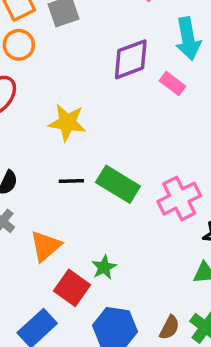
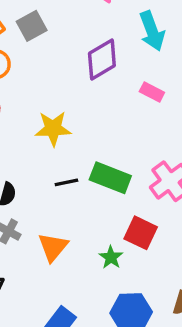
pink rectangle: (172, 84) -> (152, 92), moved
red square: (72, 288) -> (141, 233), moved

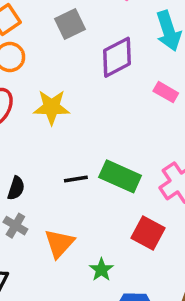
gray square: (32, 26) -> (70, 24), moved
yellow star: (53, 129) -> (52, 107), moved
green star: (111, 257) -> (101, 270), moved

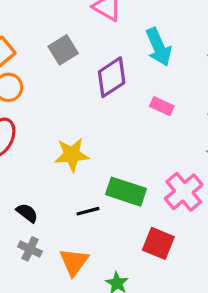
yellow star: (52, 107) -> (72, 155), moved
black line: (76, 179) -> (88, 211), moved
black semicircle: (16, 188) -> (27, 213), turned -65

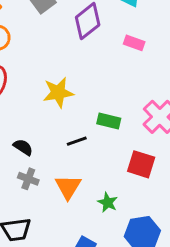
green rectangle: (126, 192) -> (109, 121), size x0.7

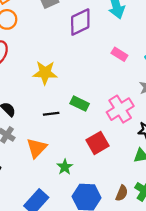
pink rectangle: (134, 43) -> (119, 54), moved
red square: (141, 164) -> (97, 143), turned 30

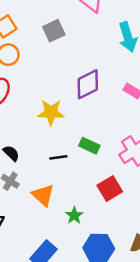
purple diamond: (80, 22) -> (88, 84), moved
orange triangle: (37, 148) -> (43, 195), turned -30

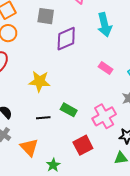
gray square: (54, 31) -> (46, 16), turned 30
purple diamond: (88, 84) -> (66, 39), moved

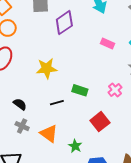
pink cross: (104, 116) -> (115, 90), size x0.6

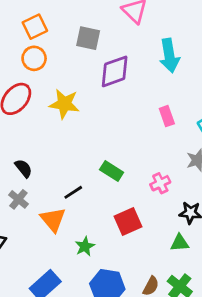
pink rectangle: (108, 43) -> (167, 116), turned 32
yellow star: (47, 68) -> (64, 104), moved
black line: (57, 103) -> (73, 192), moved, turned -32

